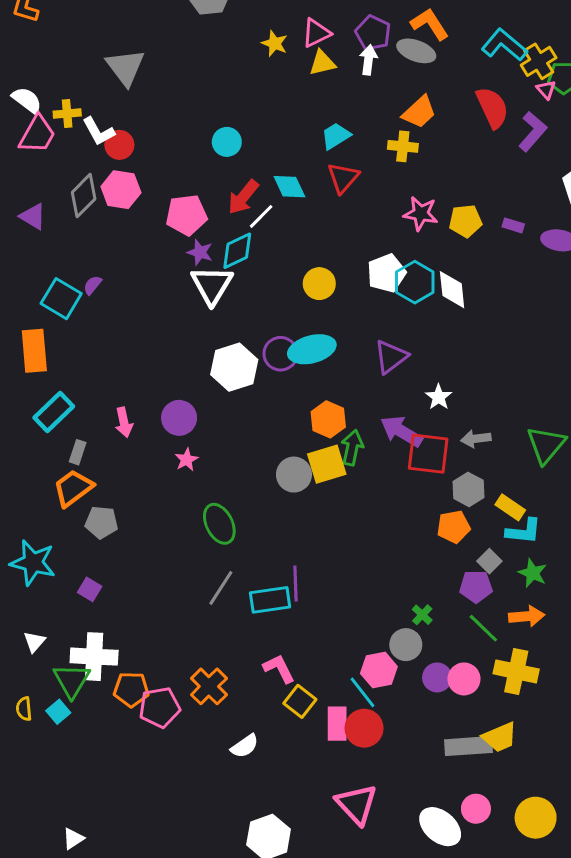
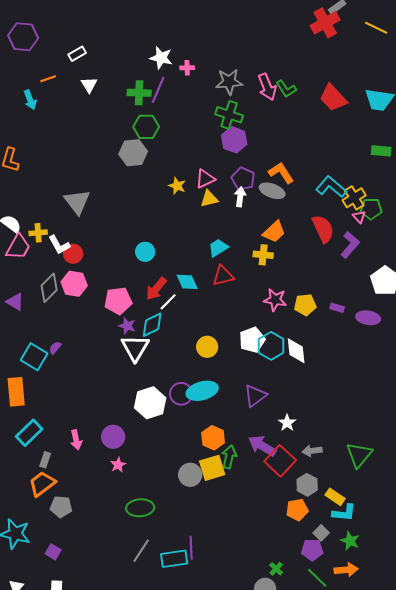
red triangle: (343, 178) -> (223, 276), turned 35
red square: (428, 454) -> (280, 461), turned 36
green ellipse: (219, 524) -> (140, 508), turned -68

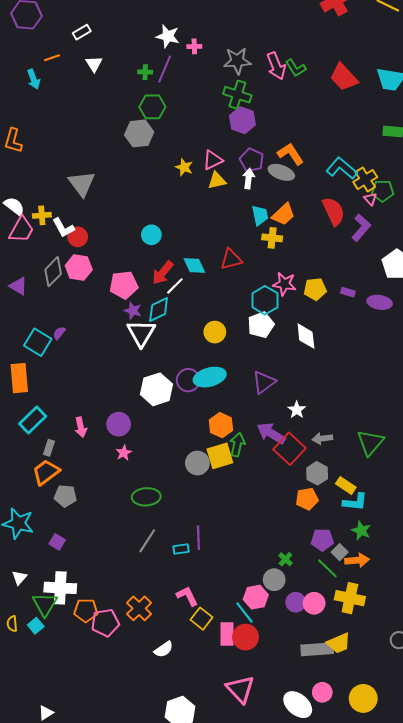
green cross: (139, 93) -> (145, 72), size x0.6
cyan trapezoid: (218, 248) -> (260, 215), moved, turned 110
cyan hexagon: (271, 346) -> (265, 300), moved
gray square: (321, 533) -> (340, 552), moved
cyan rectangle: (174, 559) -> (181, 549), size x0.6

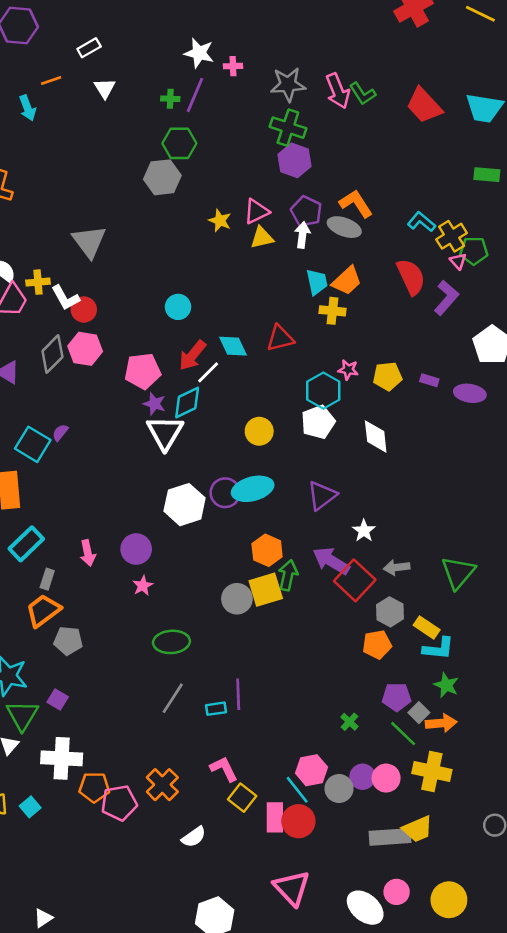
cyan L-shape: (342, 168) -> (421, 222), size x0.7
pink star: (284, 284) -> (348, 370), size x0.7
gray circle: (274, 580) -> (339, 789), moved
green triangle: (45, 604) -> (22, 715), moved

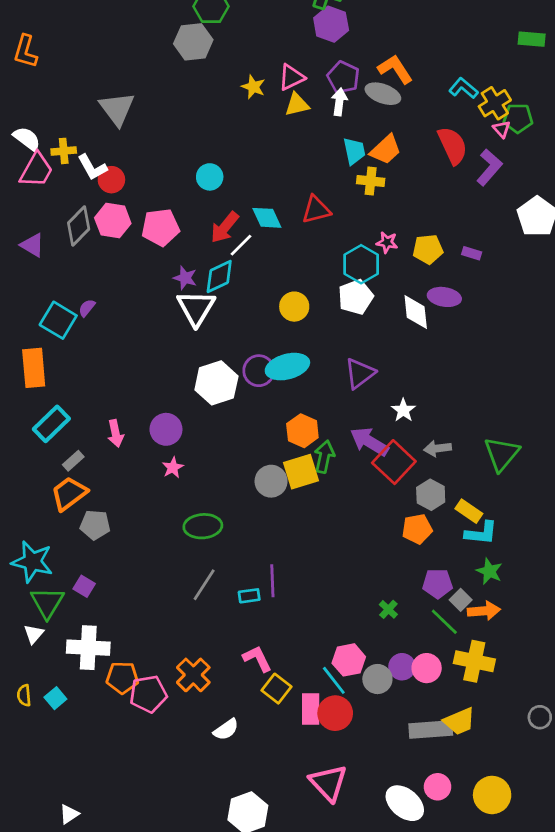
pink pentagon: (143, 371) -> (161, 227), moved
purple ellipse: (470, 393) -> (444, 297), moved
gray rectangle: (47, 579) -> (73, 461), turned 30

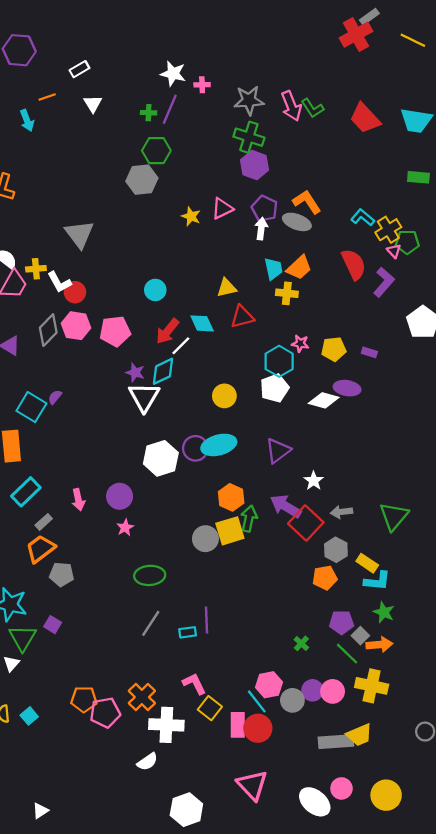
yellow triangle: (297, 105) -> (227, 288), moved
white diamond: (416, 312) -> (324, 400), turned -68
white cross: (88, 648) -> (166, 725), moved
white semicircle: (226, 729) -> (147, 762), moved

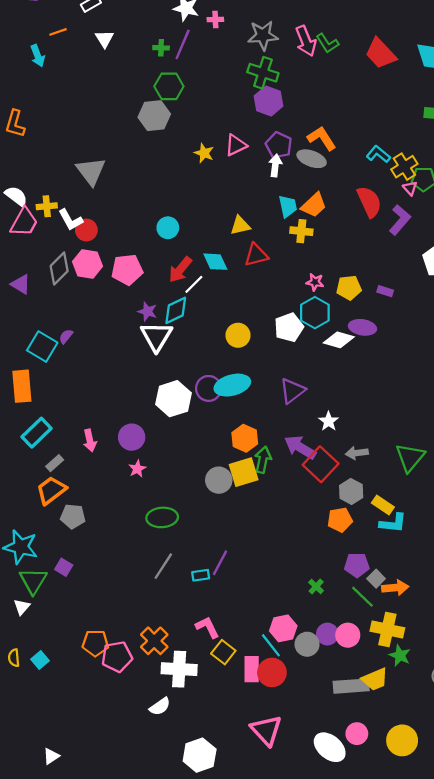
cyan hexagon: (279, 361) -> (315, 313), moved
green star: (384, 612) -> (400, 656), moved
purple line: (207, 620) -> (220, 563), turned 30

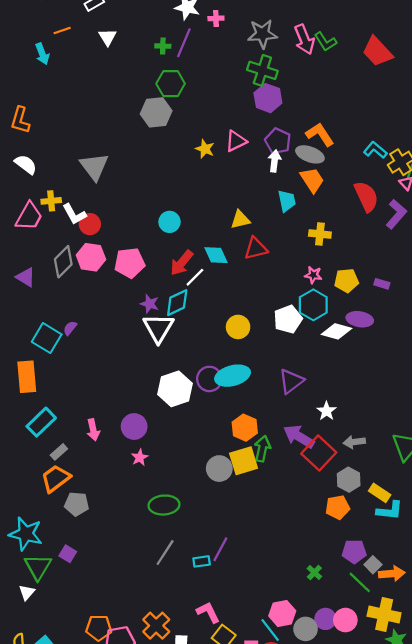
white semicircle: (16, 196) -> (26, 164), moved
orange trapezoid: (314, 205) -> (312, 180), moved, turned -80
yellow cross: (301, 231) -> (320, 234), moved

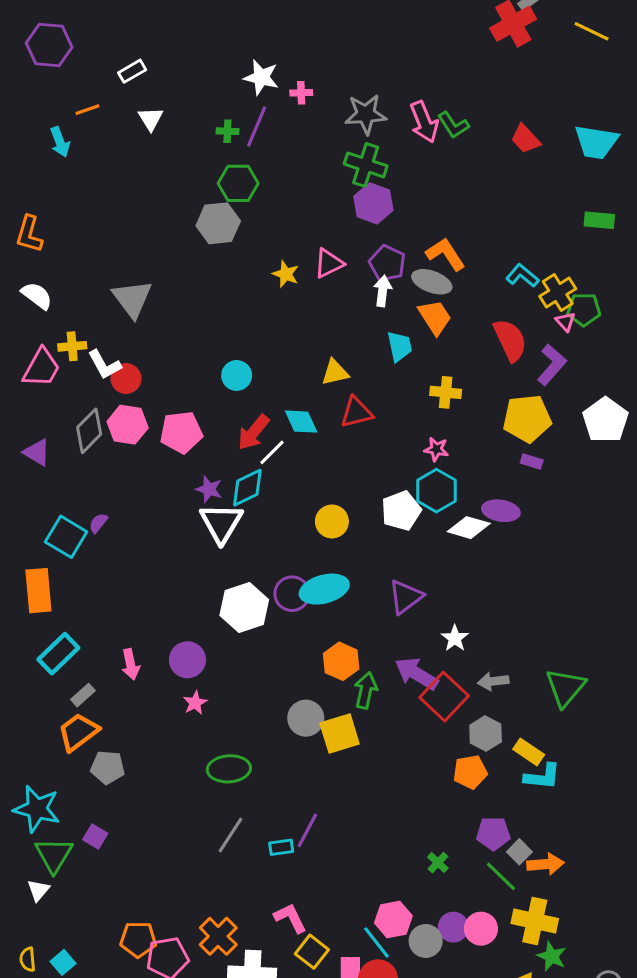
red trapezoid: (377, 52) -> (526, 139), size x0.7
yellow pentagon: (346, 281) -> (527, 419), moved, size x1.4
yellow square: (244, 461) -> (340, 734), moved

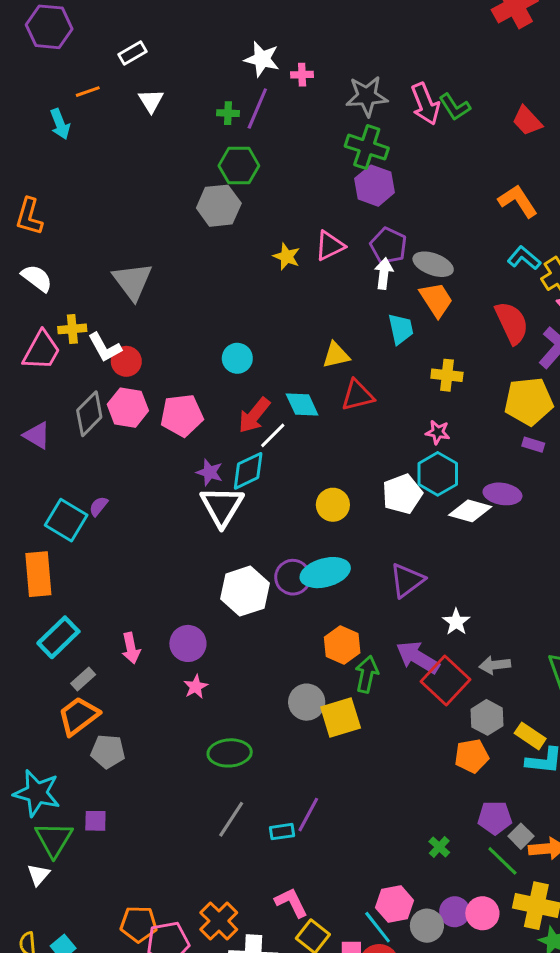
orange L-shape: (446, 254) -> (518, 201), moved
purple square: (95, 836) -> (95, 821), turned -30

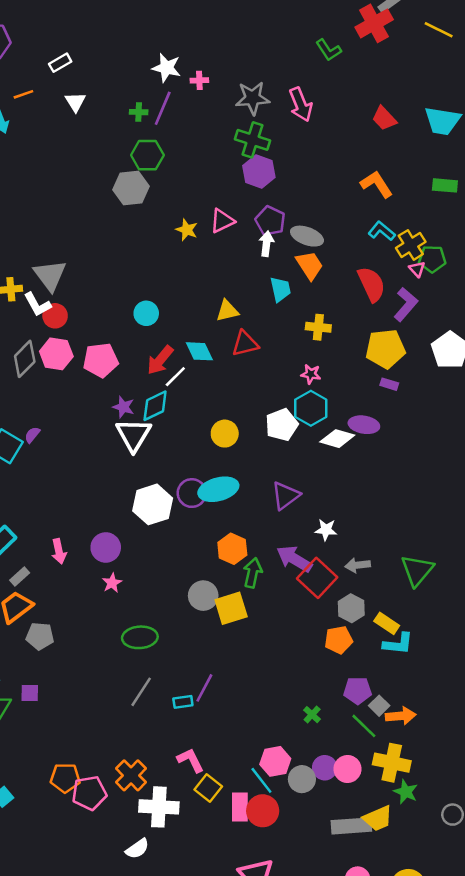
green L-shape: (455, 107) -> (328, 50), moved
gray triangle: (132, 281) -> (50, 275), moved
white star: (456, 622) -> (326, 530), turned -30

